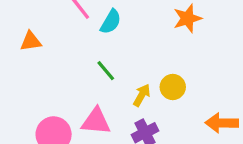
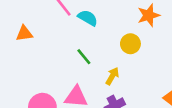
cyan semicircle: (111, 22) -> (88, 18), turned -90
yellow circle: (173, 87) -> (130, 44), moved

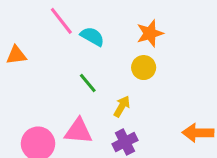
orange star: (149, 15) -> (150, 33), moved

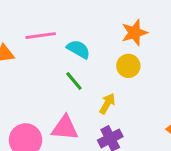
pink line: (61, 21) -> (41, 36), moved, turned -60
cyan semicircle: (92, 36) -> (78, 49), moved

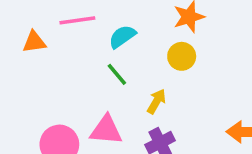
cyan semicircle: (78, 49) -> (122, 37), turned -65

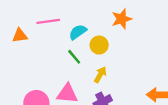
yellow circle: (182, 56) -> (99, 45), moved

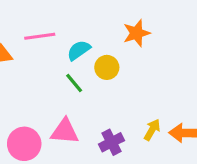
yellow arrow: (100, 75) -> (152, 130), moved

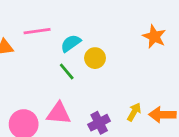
orange star: (136, 33) -> (154, 36), moved, turned -30

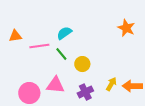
pink line: (37, 31) -> (39, 46), moved
yellow circle: (95, 58) -> (82, 64), moved

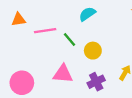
cyan semicircle: (64, 33) -> (87, 14), moved
pink circle: (29, 93) -> (22, 83), moved

